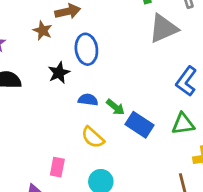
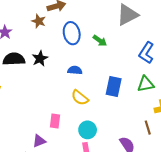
black star: (59, 73) -> (40, 59), moved
green arrow: (115, 107) -> (100, 41), moved
blue rectangle: (139, 125) -> (114, 87), turned 72

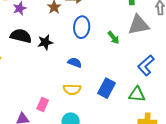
green arrow: (100, 41) -> (114, 38), moved
yellow semicircle: (80, 98) -> (72, 89), turned -54

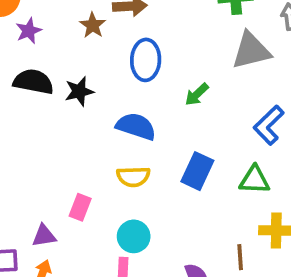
green arrow: (114, 38) -> (197, 94), moved, turned 88
blue semicircle: (75, 63) -> (136, 126), size x1.5

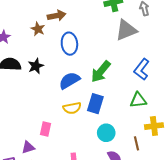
green arrow: (197, 94) -> (101, 72), moved, size x1.6
blue semicircle: (136, 126) -> (69, 81), turned -40
blue rectangle: (197, 171) -> (95, 104), moved
cyan circle: (134, 236) -> (106, 133), moved

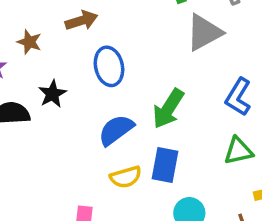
brown star: (38, 29) -> (29, 42), moved
black star: (36, 66) -> (52, 94), moved

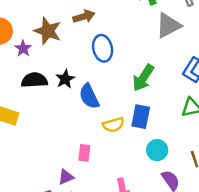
brown star: (29, 42) -> (48, 31), size x1.6
black star: (52, 94) -> (65, 79), moved
blue semicircle: (116, 130) -> (89, 96), moved, turned -80

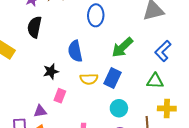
black star: (65, 79) -> (51, 71), moved
black semicircle: (34, 80) -> (35, 27), turned -90

